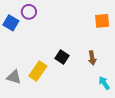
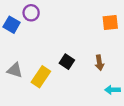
gray triangle: (14, 77) -> (15, 70), moved
cyan arrow: (104, 83) -> (112, 90), turned -56

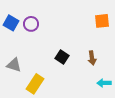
purple circle: (31, 13) -> (31, 24), moved
yellow rectangle: (41, 77) -> (35, 84), moved

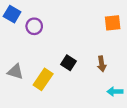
blue square: (11, 23) -> (12, 14), moved
yellow rectangle: (35, 84) -> (43, 79), moved

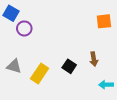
purple circle: (34, 26) -> (24, 28), moved
black square: (68, 63) -> (69, 66), moved

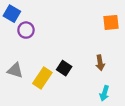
black square: (69, 66) -> (64, 68), moved
cyan arrow: (106, 85) -> (104, 93), moved, turned -72

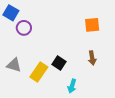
orange square: (111, 22) -> (92, 25), moved
cyan arrow: (104, 93) -> (72, 86), moved

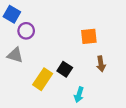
orange square: (92, 25) -> (89, 36), moved
gray triangle: (14, 65) -> (15, 55), moved

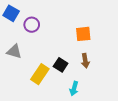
purple circle: (26, 31) -> (32, 25), moved
brown arrow: (101, 64) -> (85, 61), moved

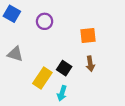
purple circle: (32, 25) -> (45, 21), moved
cyan arrow: (74, 89) -> (62, 93), moved

